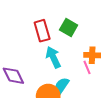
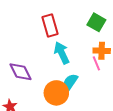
green square: (69, 28) -> (96, 22), moved

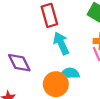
cyan semicircle: (70, 82) -> (70, 73), turned 54

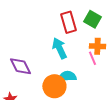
red rectangle: (49, 15) -> (68, 22), moved

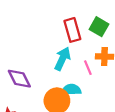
cyan arrow: (59, 48) -> (62, 59), turned 50
pink line: (92, 58) -> (88, 68), moved

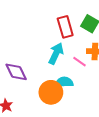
pink line: (88, 68) -> (80, 62), turned -32

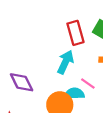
pink line: (80, 62) -> (88, 83), moved

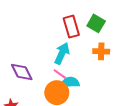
pink line: (88, 83) -> (60, 74), moved

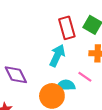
pink line: (60, 74) -> (85, 77), moved

